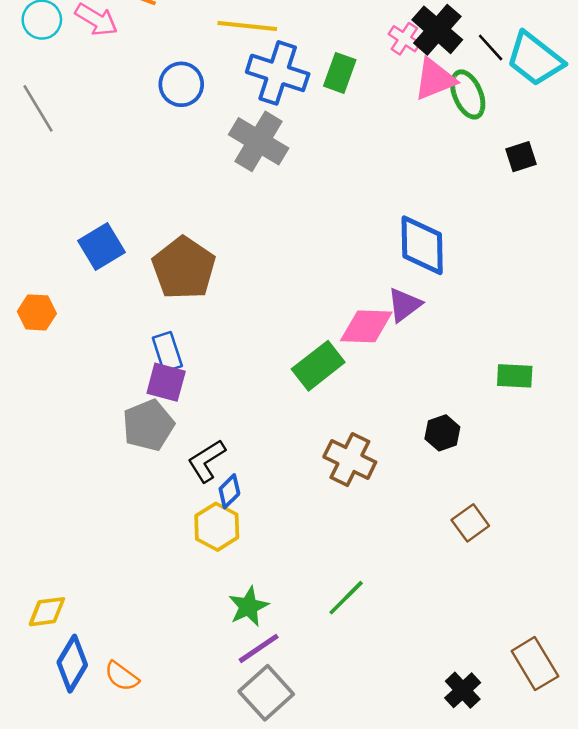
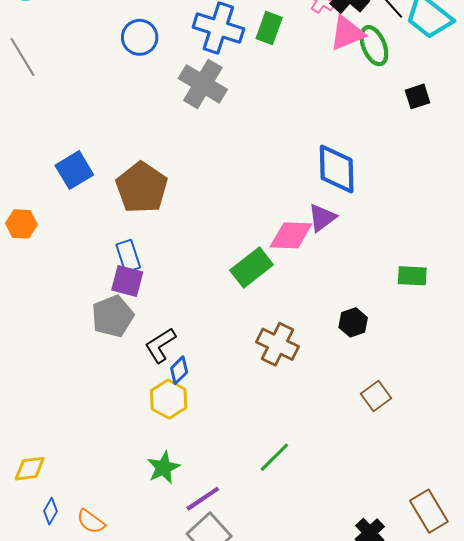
green star: (248, 607) -> (163, 468), moved
blue diamond: (72, 664) -> (50, 511), size x0.6

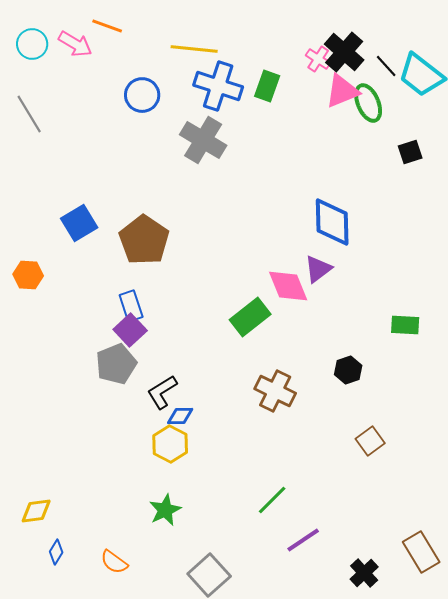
pink diamond: (291, 235) -> (288, 286), turned 66
purple square: (127, 281) -> (130, 330), turned 32
blue diamond: (179, 370) -> (180, 416), turned 44
purple line: (203, 499) -> (303, 540), moved
orange semicircle: (91, 522) -> (114, 562), moved

